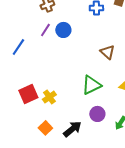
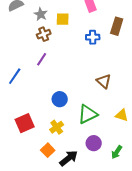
blue circle: (63, 30) -> (60, 99), moved
yellow cross: (49, 97) -> (57, 127), moved
orange square: (45, 128) -> (48, 150), moved

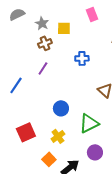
blue cross: (93, 37) -> (82, 58), moved

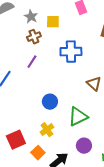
blue cross: (82, 58) -> (71, 52), size x1.5
red square: (26, 132) -> (16, 140), moved

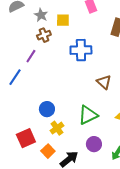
purple line: (32, 62) -> (31, 56), moved
blue circle: (50, 102) -> (47, 109), moved

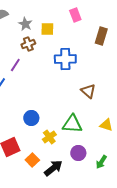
green triangle: (88, 115) -> (72, 124), turned 30
yellow cross: (57, 128) -> (49, 137), moved

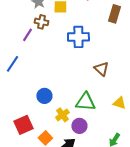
brown cross: (28, 44) -> (41, 22), turned 32
purple line: (15, 65) -> (27, 35), moved
purple circle: (78, 153) -> (79, 126), moved

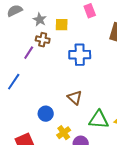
brown triangle: (101, 69) -> (75, 98), moved
green triangle: (85, 102) -> (99, 120), moved

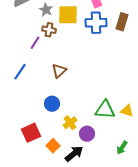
yellow square: (62, 25) -> (68, 15), size x1.5
blue cross: (80, 55) -> (96, 23), moved
brown triangle: (75, 98) -> (59, 71), moved, turned 35

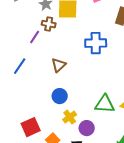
blue cross: (96, 23) -> (96, 43), moved
blue circle: (52, 104) -> (60, 96), moved

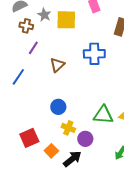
brown cross: (49, 24) -> (26, 26), moved
brown triangle: (59, 65) -> (57, 65), moved
yellow cross: (70, 117) -> (68, 128), turned -32

